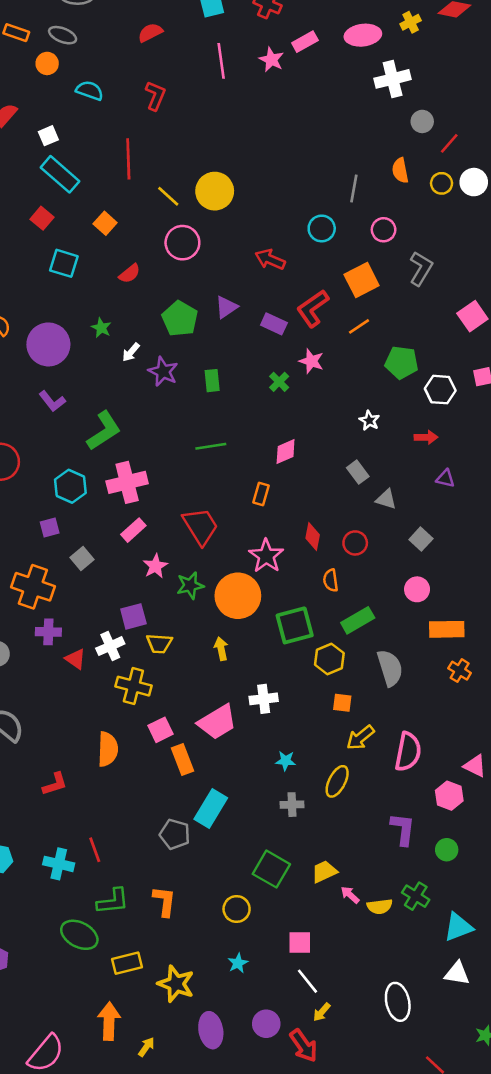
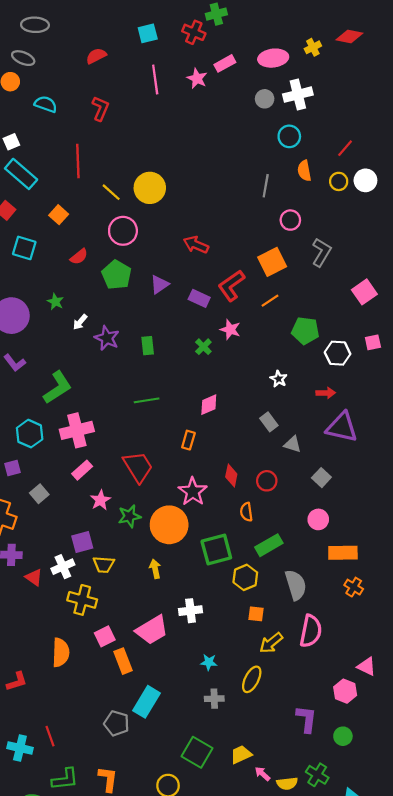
gray circle: (422, 121) -> (265, 99), moved
cyan circle: (322, 228) -> (289, 136), moved
green pentagon: (180, 319) -> (117, 275), moved
purple triangle: (445, 479) -> (342, 427), size x2.0
pink semicircle: (408, 752) -> (311, 631), moved

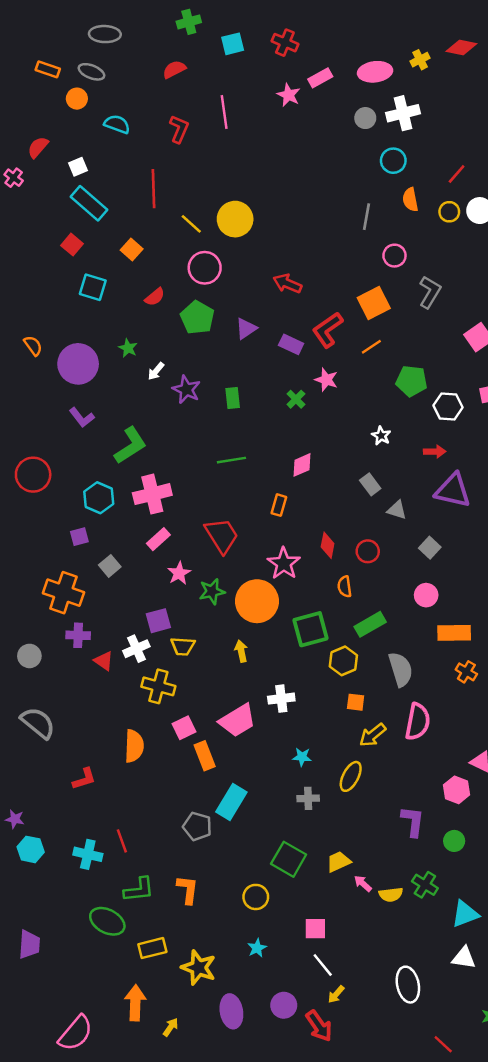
green cross: (216, 14) -> (189, 22), moved
pink line: (155, 80) -> (224, 112), moved

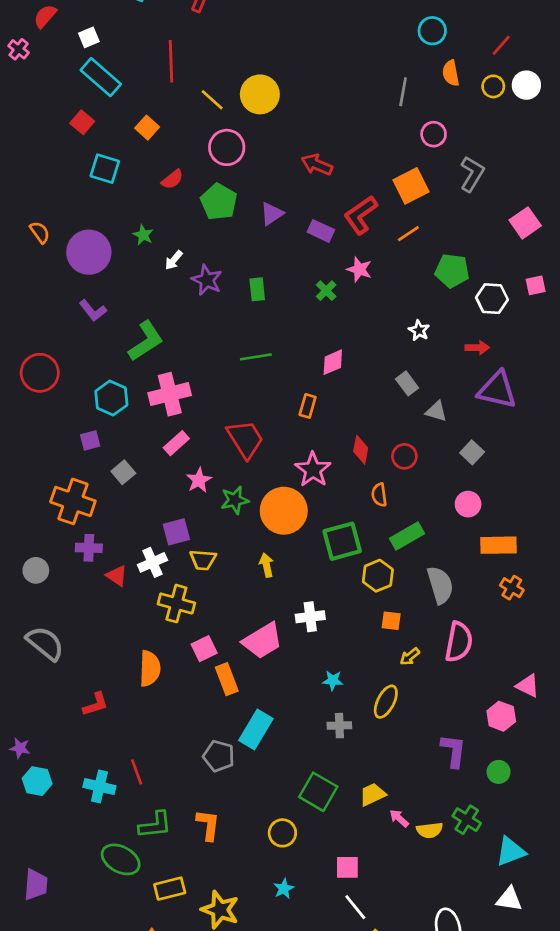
yellow arrow: (373, 735) -> (410, 657), size x0.7

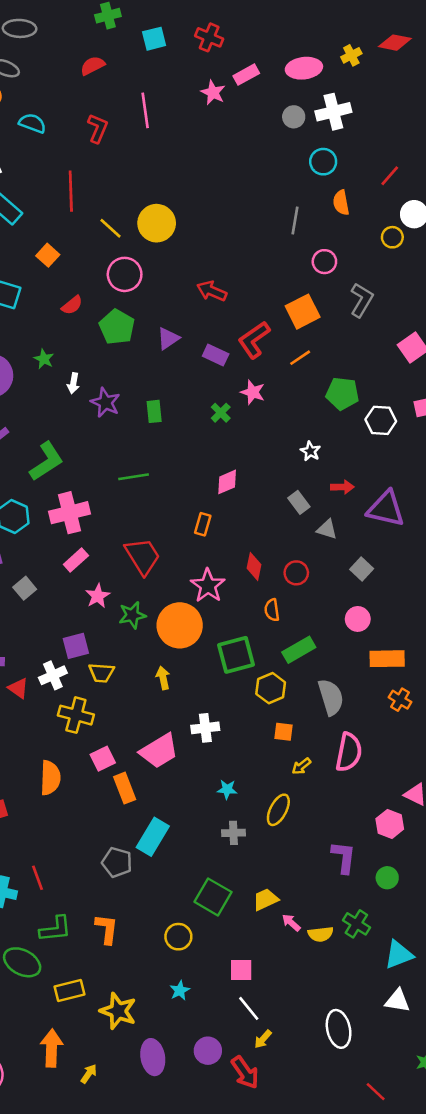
yellow circle: (493, 86) -> (392, 237), moved
white arrow: (174, 260) -> (73, 383), turned -30
red arrow: (477, 348) -> (342, 487), moved
green line: (256, 357) -> (134, 477), moved

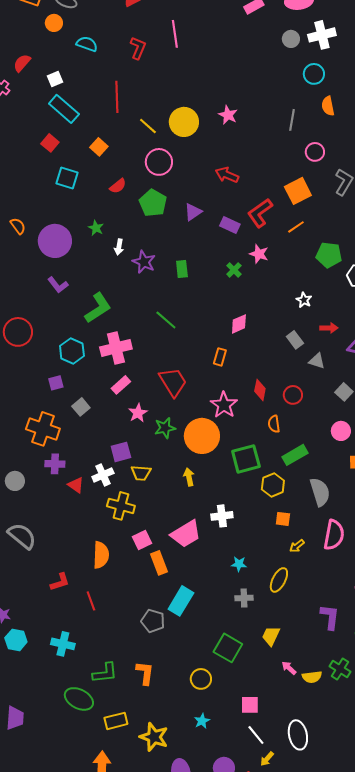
pink star: (213, 92) -> (228, 115), moved
green line: (134, 477) -> (166, 320), turned 50
red line: (37, 878) -> (91, 601), moved
yellow trapezoid: (266, 900) -> (271, 636), moved, turned -40
white ellipse: (339, 1029) -> (298, 735), moved

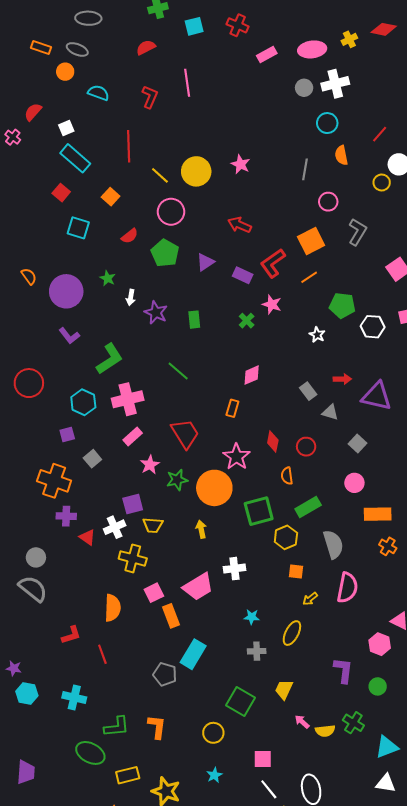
white star: (304, 300) -> (317, 335), moved
gray circle: (15, 481) -> (36, 557), moved

